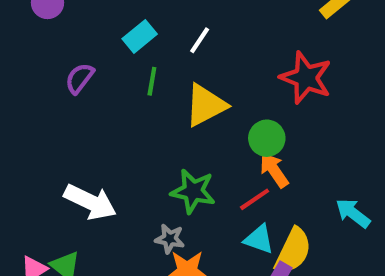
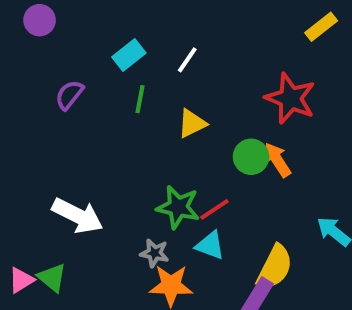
yellow triangle: (206, 105) -> (192, 123), size x0.7
orange arrow: (274, 170) -> (277, 160), moved
red line: (255, 199) -> (214, 209), moved
cyan triangle: (259, 239) -> (210, 245), moved

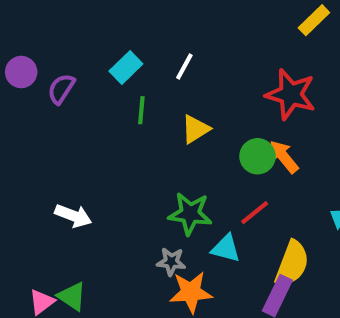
purple circle: (40, 20) -> (21, 72), moved
purple semicircle: (69, 95) -> (61, 89), moved
red line: (214, 209) -> (255, 213), moved
white arrow: (78, 216) -> (73, 216), moved, size x0.7

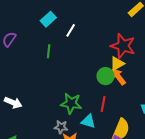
cyan rectangle: (126, 68) -> (48, 19), moved
yellow triangle: (195, 129) -> (117, 64), moved
red line: (255, 213) -> (103, 104), turned -42

